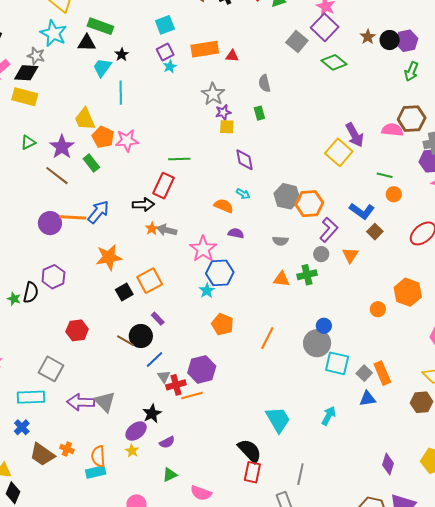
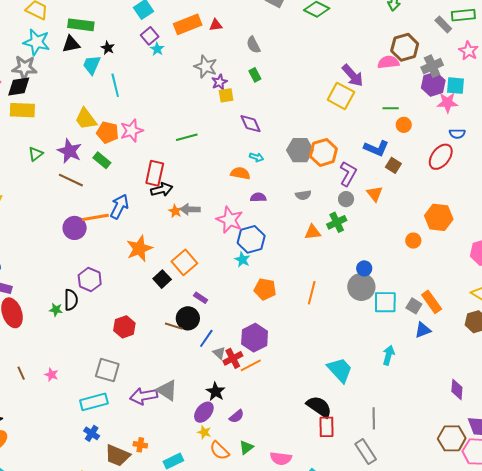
gray star: (36, 56) -> (24, 68), size x1.4
red rectangle: (163, 186) -> (155, 173), moved
orange semicircle: (98, 456) -> (219, 451), moved, turned -30

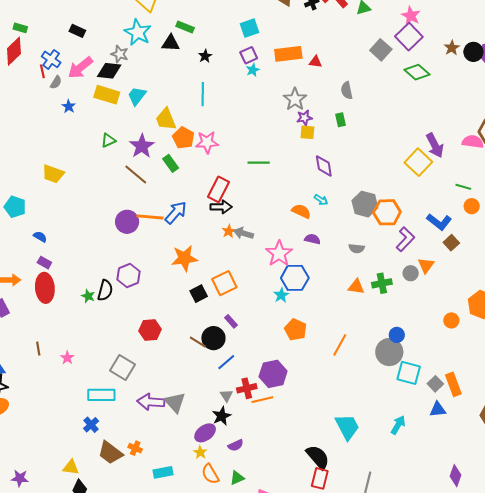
green rectangle: (81, 25) -> (185, 27), size x0.7
cyan trapezoid: (92, 65) -> (137, 96), moved
gray star: (24, 68) -> (120, 54), size x0.7
gray circle: (346, 199) -> (411, 273), moved
gray triangle: (219, 353) -> (227, 396), moved

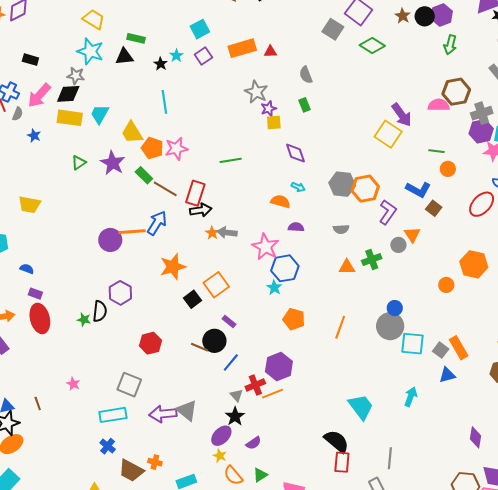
cyan star: (253, 70) -> (176, 56), moved
brown line: (136, 175) -> (165, 189), moved
brown line: (38, 349) -> (38, 404), moved

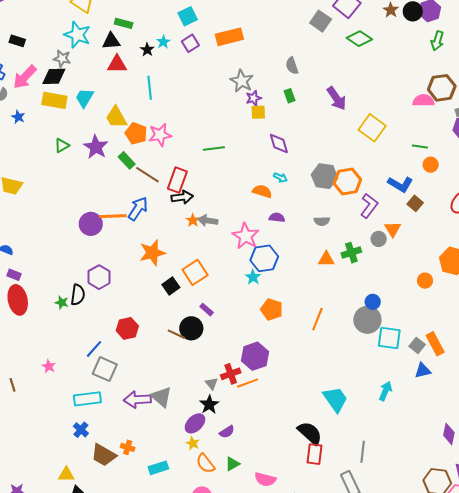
red triangle: (270, 52) -> (117, 64), moved, size x1.5
purple arrow: (402, 115) -> (337, 98), moved
blue line: (231, 362) -> (94, 349), moved

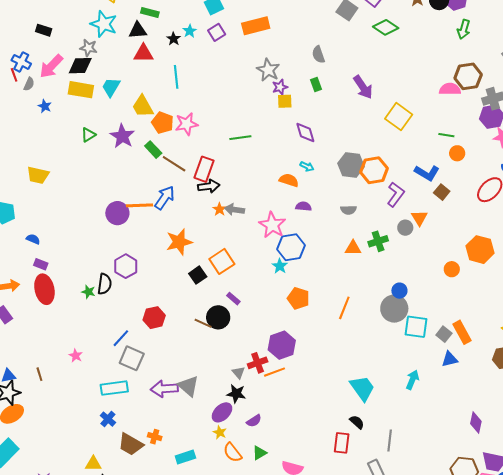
black star: (209, 405) -> (236, 394), turned -30
black semicircle: (310, 433) -> (357, 422), moved, size x0.6

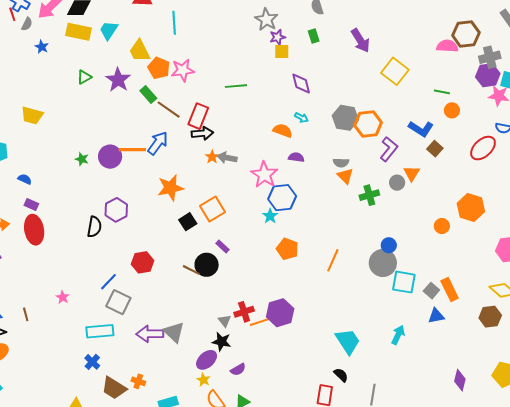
orange triangle: (353, 248) -> (345, 176), moved, turned 42
green star: (88, 292) -> (82, 159), moved
purple hexagon: (282, 345) -> (280, 313), moved

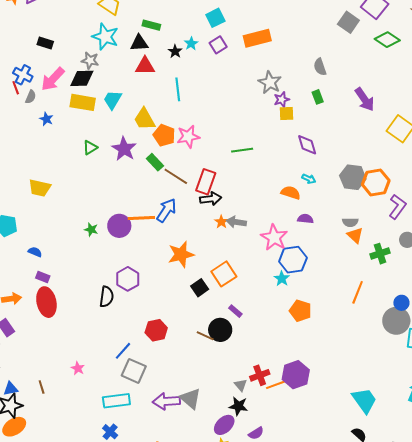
orange line: (333, 260) -> (358, 292), moved

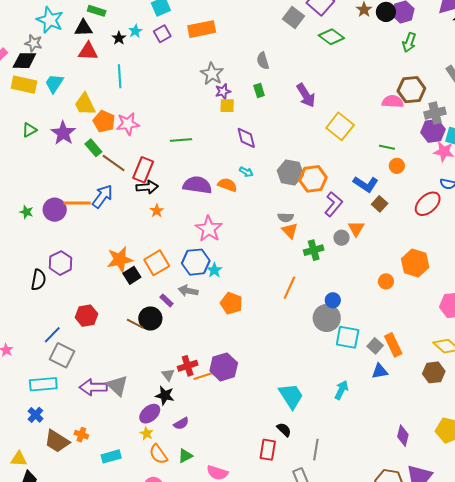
purple semicircle: (305, 219) -> (197, 185), moved, size x1.8
gray arrow: (236, 222) -> (188, 291), moved
orange star: (181, 254) -> (120, 260), moved
blue hexagon: (293, 260) -> (196, 262), moved

